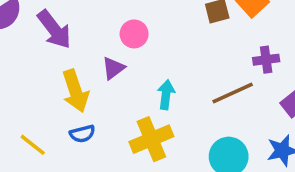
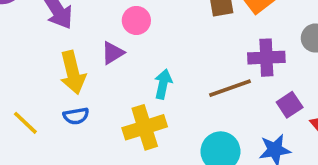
purple cross: (266, 60) -> (266, 58), size x1.4

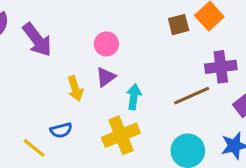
purple triangle: (113, 53) -> (106, 77), moved
yellow arrow: (73, 73) -> (75, 89), moved, size x0.7
yellow line: (25, 123) -> (34, 148), moved

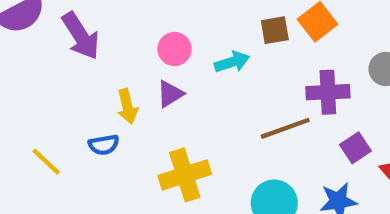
cyan arrow: (134, 97) -> (232, 62), moved, turned 60
blue semicircle: (61, 130) -> (104, 145), moved
yellow line: (34, 148) -> (46, 162), moved

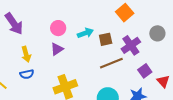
brown square: (275, 30) -> (106, 39), moved
purple cross: (328, 92) -> (131, 45), turned -30
yellow arrow: (127, 106) -> (26, 54), moved

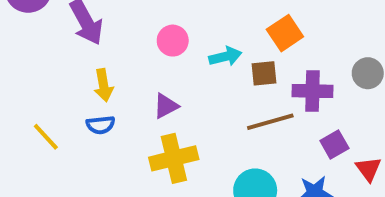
orange square: (125, 13) -> (285, 33), moved
purple cross: (131, 45) -> (313, 91), turned 30
purple triangle: (57, 49) -> (166, 106), moved

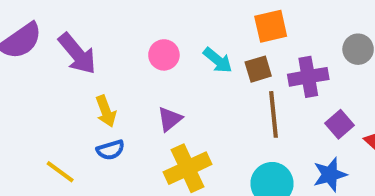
orange square: (285, 33) -> (271, 26), turned 32
cyan arrow: (225, 57) -> (218, 60), turned 64
brown line: (270, 122) -> (273, 114), turned -69

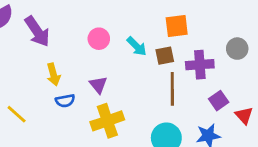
purple triangle: (170, 119) -> (98, 85), turned -36
blue semicircle: (111, 150) -> (65, 101), moved

